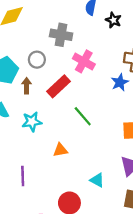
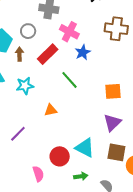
blue star: (120, 82) -> (83, 52), moved
purple line: (23, 176) -> (18, 134), turned 48
cyan triangle: (97, 180) -> (85, 148), moved, size x1.5

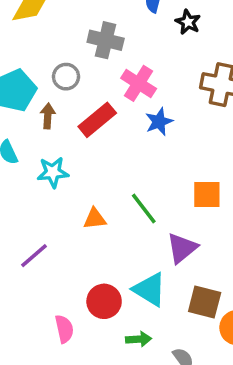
green line: (69, 80) -> (144, 208), moved
purple triangle: (112, 123) -> (182, 248), moved

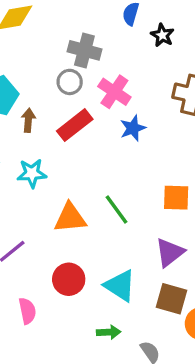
gray circle: (66, 77) -> (70, 82), moved
orange triangle: (95, 219) -> (70, 218), size x1.5
purple triangle: (182, 248) -> (170, 252), moved
red circle: (104, 301) -> (69, 279), moved
pink semicircle: (64, 329) -> (27, 311), moved

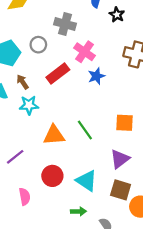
gray circle: (70, 82) -> (38, 45), moved
brown arrow: (28, 120) -> (23, 82), moved, turned -40

